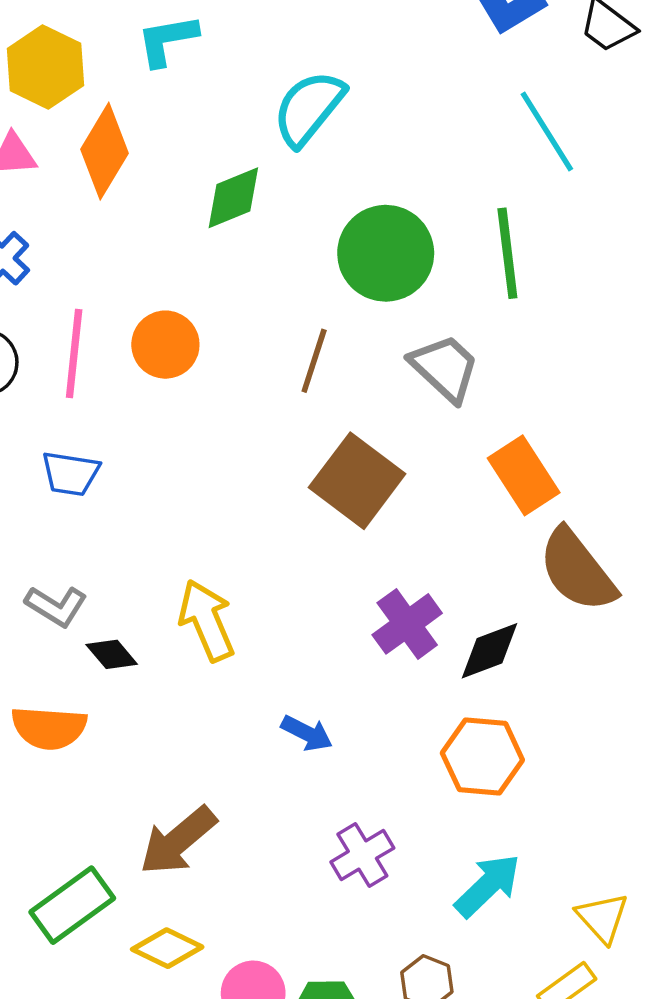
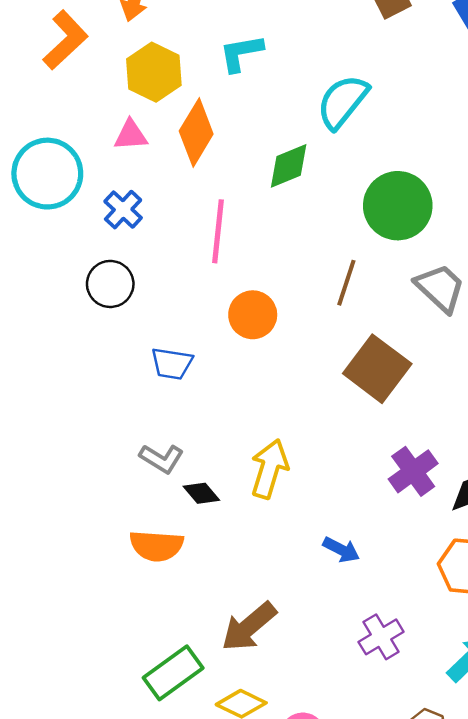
orange circle: (165, 345) -> (253, 315), moved
pink line: (74, 354) -> (218, 231), moved
yellow arrow: (207, 620) -> (269, 469), turned 40

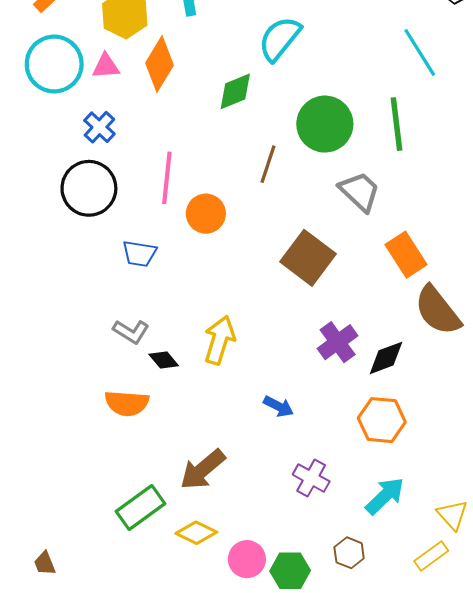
cyan circle: (47, 174) -> (54, 64), moved
pink line: (218, 231) -> (167, 178), moved
brown line: (346, 283) -> (268, 164), moved
black circle: (110, 284) -> (89, 188), size x1.4
purple cross: (381, 637) -> (311, 478), turned -30

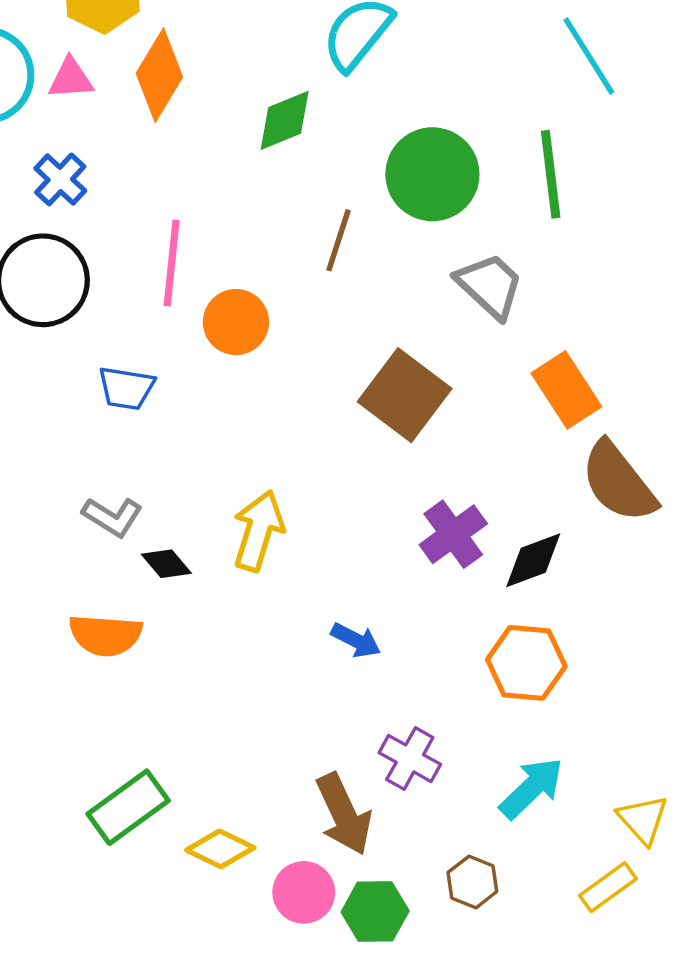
brown arrow: (203, 470) -> (344, 814), moved, turned -75

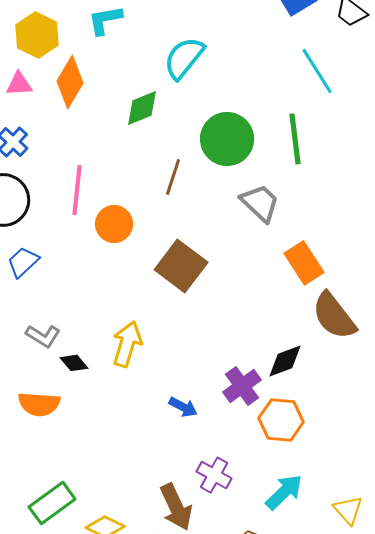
blue trapezoid: (126, 388) -> (23, 262), moved, turned 128
brown square: (405, 395) -> (181, 266), moved
purple cross: (453, 534) -> (242, 386), moved

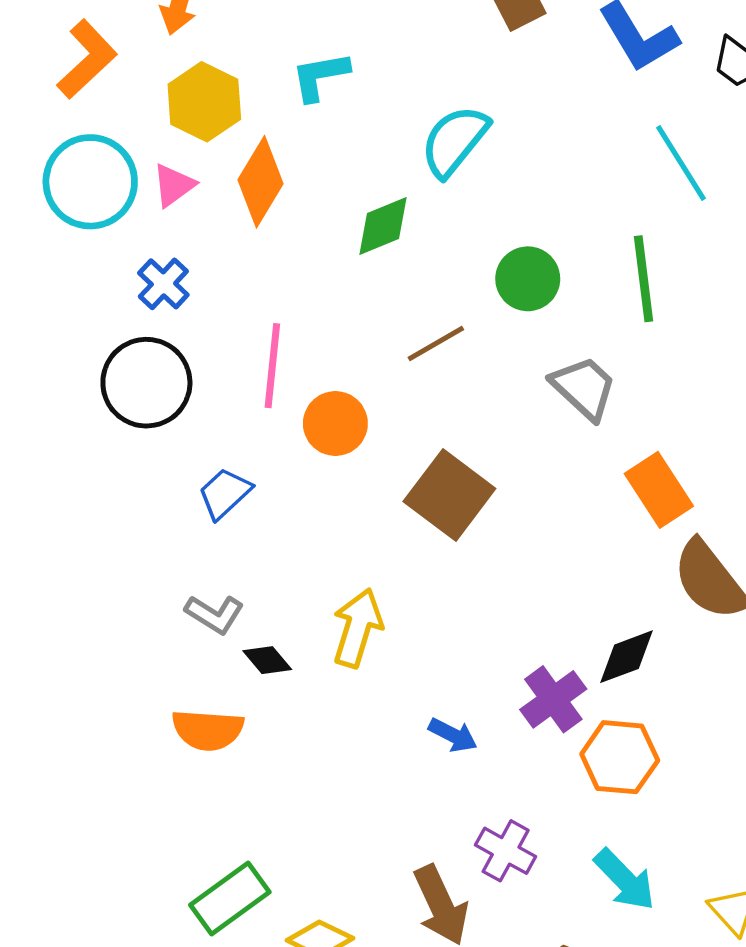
pink triangle: (19, 84) -> (174, 185), turned -32
green circle: (227, 139) -> (528, 279), size x0.7
brown line: (173, 177) -> (436, 343), turned 42
blue trapezoid: (23, 262) -> (225, 493), moved
cyan arrow: (284, 492) -> (625, 880), turned 90

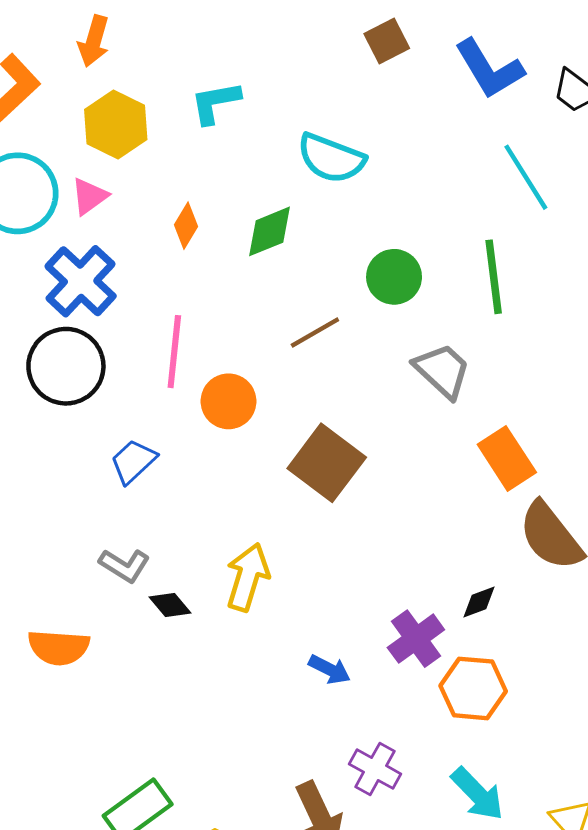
cyan semicircle: (455, 141) -> (331, 158), turned -108
orange diamond: (260, 182) -> (186, 226), moved, size x0.6
blue cross: (163, 284) -> (81, 281), size x1.6
black diamond: (626, 657) -> (479, 602), size x0.7
orange semicircle: (208, 730) -> (59, 647), moved

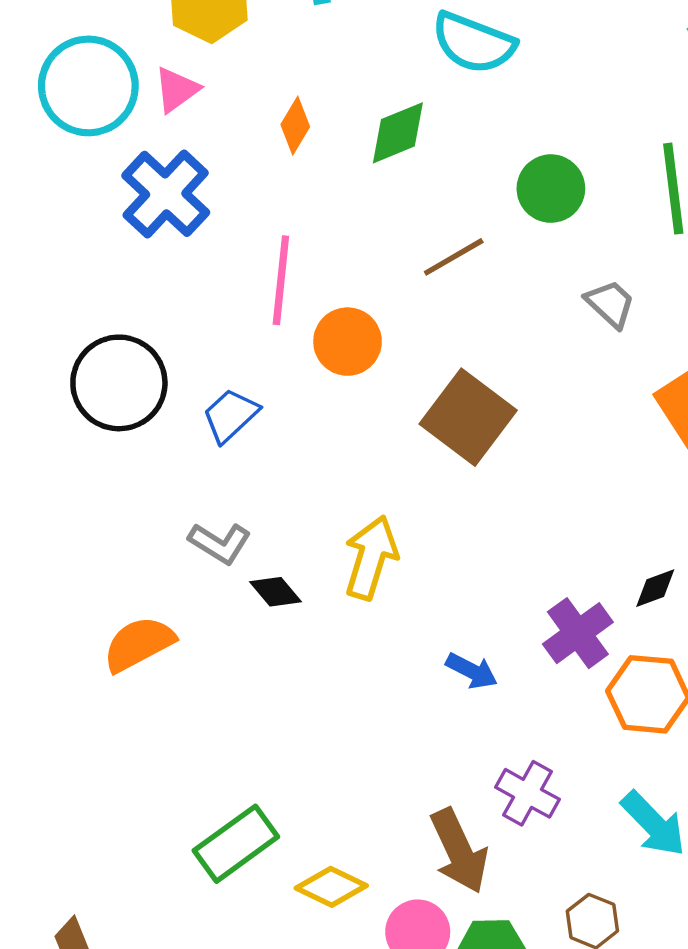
black circle: (66, 366) -> (119, 383), moved
gray trapezoid: (442, 371) -> (610, 304), size x0.7
orange semicircle: (59, 647) -> (139, 644), turned 148

